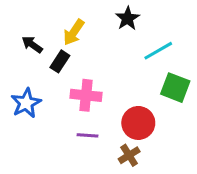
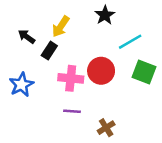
red circle: (138, 123) -> (101, 71), moved

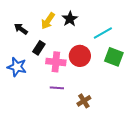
black star: (105, 15) -> (70, 19), moved
black rectangle: (49, 51) -> (39, 48), moved
blue star: (21, 85) -> (17, 67), turned -30

